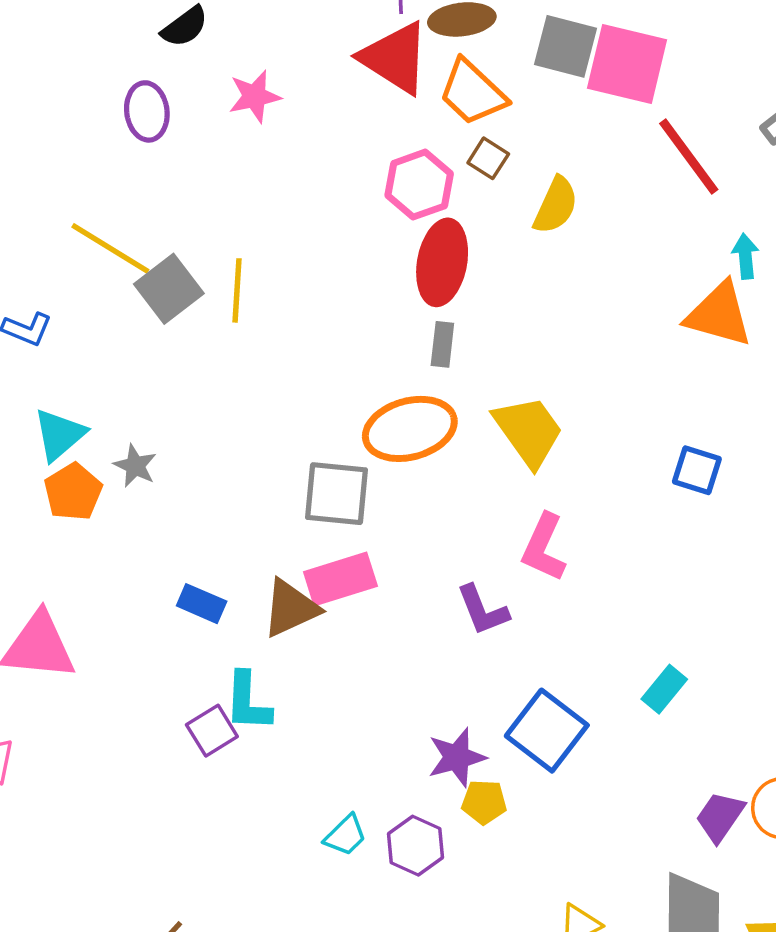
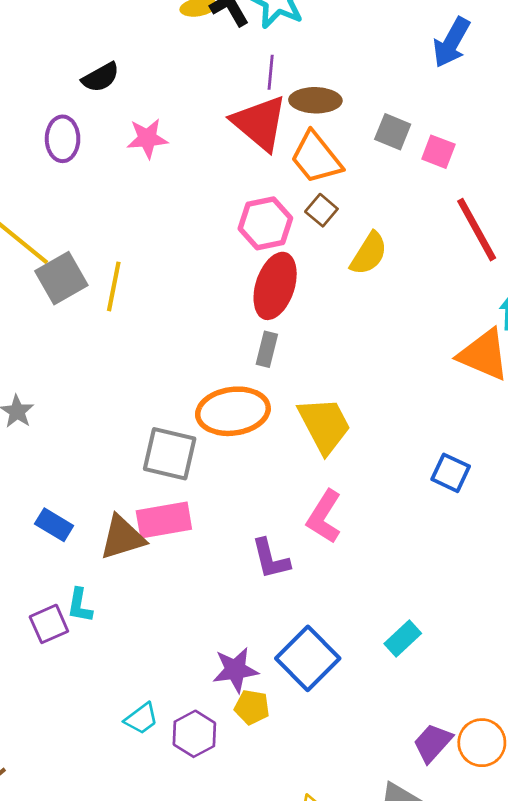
gray square: (565, 46) -> (393, 132), size x0.7
pink square: (627, 64) -> (438, 152), size x0.5
cyan L-shape: (248, 702) -> (80, 605), size x0.7

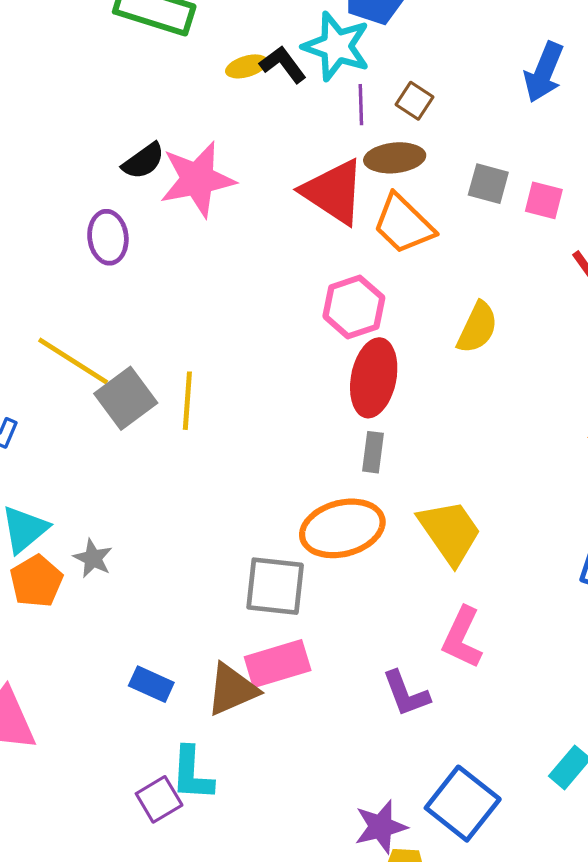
purple line: (271, 72) -> (361, 105), moved
pink star: (147, 138) -> (197, 179), moved, size x1.6
brown square: (321, 210) -> (415, 101), moved
cyan L-shape: (80, 605) -> (192, 774), size x1.4

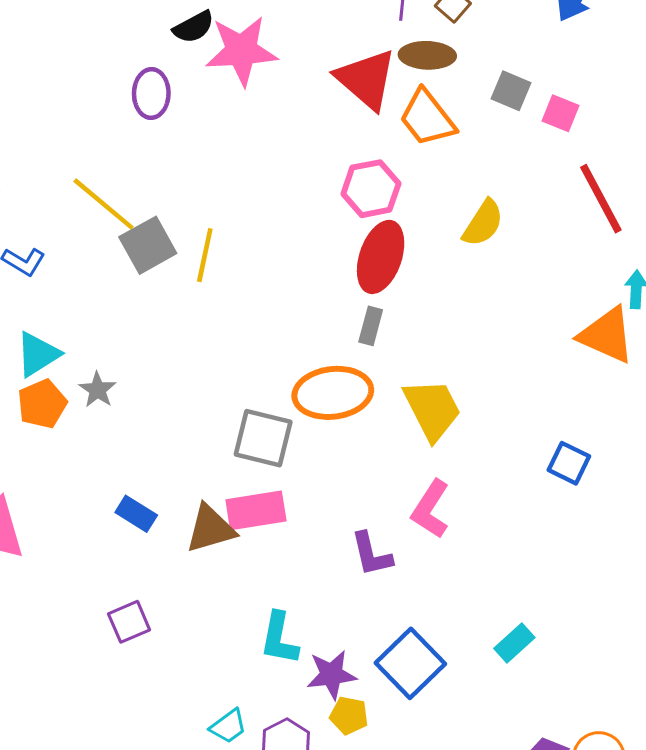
cyan L-shape: (192, 774) -> (279, 638), moved

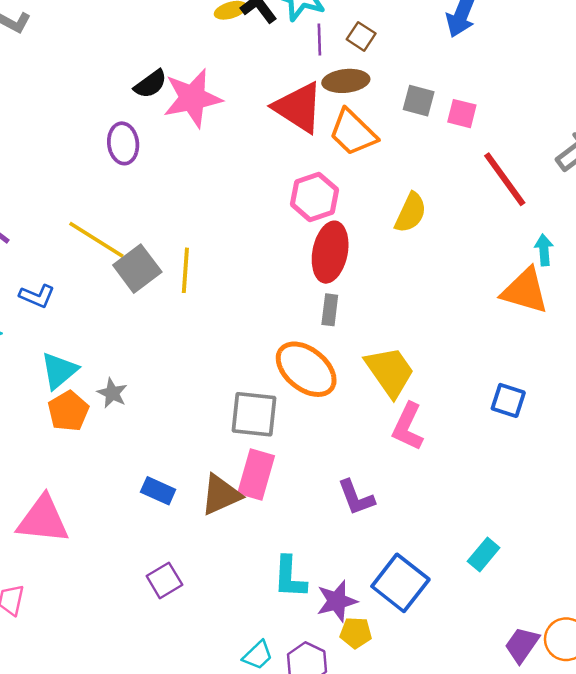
orange ellipse: (333, 393) -> (306, 369), turned 54
pink L-shape: (431, 509) -> (408, 427), moved
pink rectangle: (256, 510) -> (256, 474), turned -57

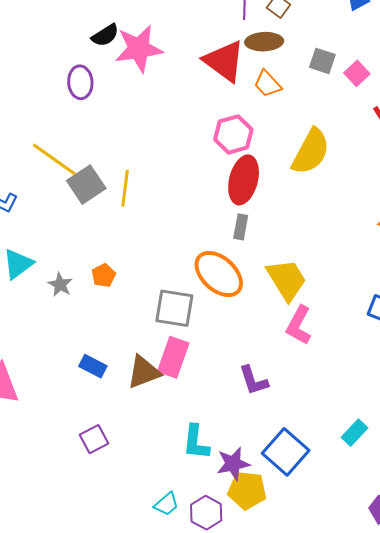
pink square: (462, 114) -> (357, 73), turned 30
orange trapezoid: (353, 132) -> (267, 84), size x0.7
yellow semicircle: (411, 213) -> (311, 152), size x1.4
orange pentagon: (68, 411) -> (104, 275), moved, size x0.7
yellow pentagon: (356, 633) -> (247, 490), size x1.5

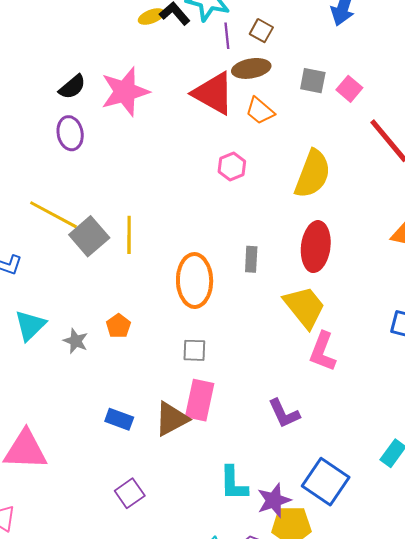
black semicircle: (105, 35) -> (72, 87), moved
pink hexagon: (233, 134) -> (232, 167), size x0.7
red ellipse: (244, 180) -> (316, 247), moved
orange ellipse: (219, 274) -> (195, 281), moved, turned 54
gray square: (174, 308) -> (194, 350), size x0.6

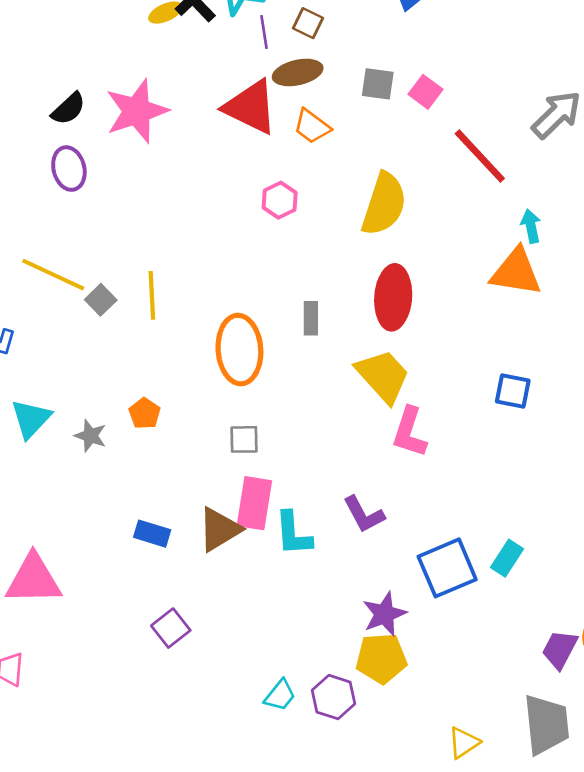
gray square: (89, 236) -> (101, 300), size x0.6
blue square: (326, 482) -> (447, 568), moved, turned 36
cyan L-shape: (233, 483) -> (293, 534), moved
purple star: (274, 500) -> (384, 614), moved

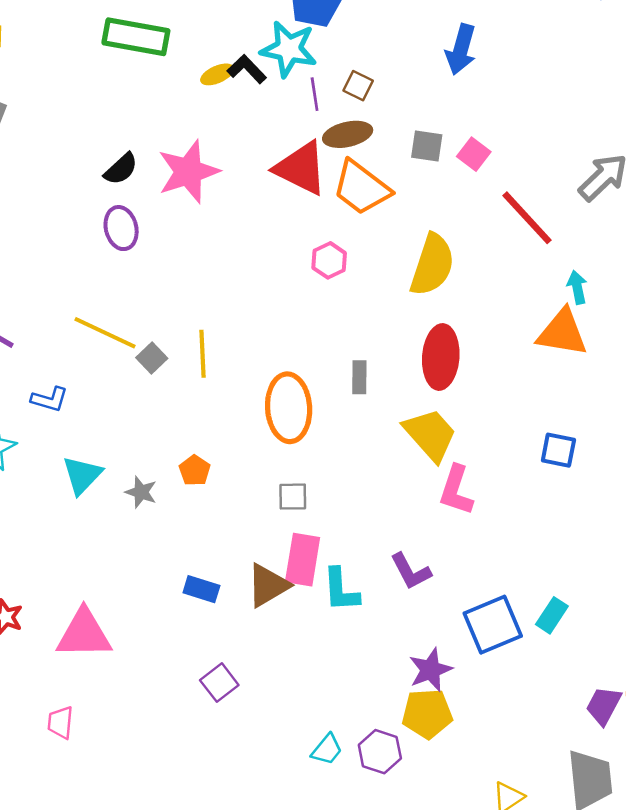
orange trapezoid: (312, 126) -> (361, 188), size x1.6

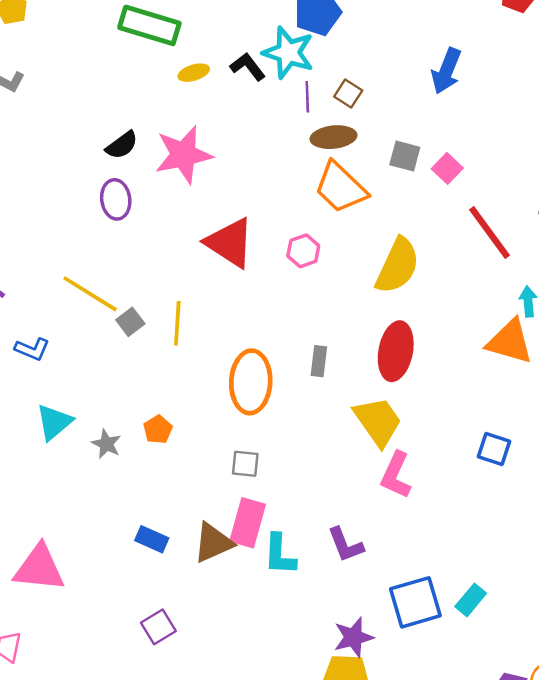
yellow ellipse: (217, 74) -> (194, 73), moved
red triangle: (301, 168) -> (230, 243), moved

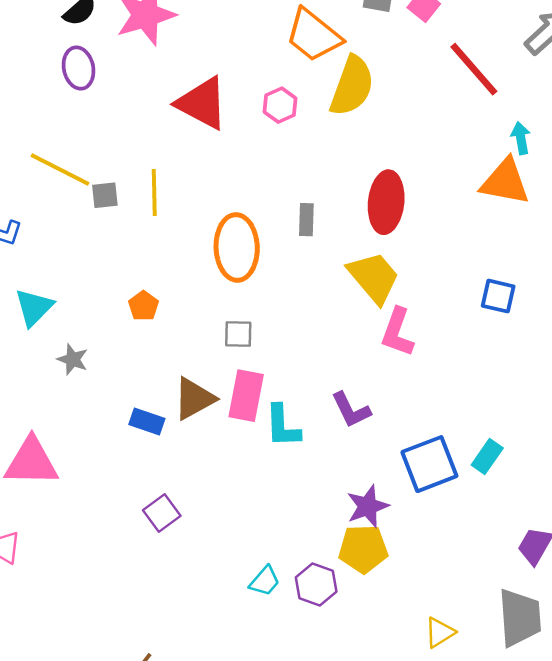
yellow semicircle: (397, 266) -> (352, 86), moved
gray square: (130, 322) -> (105, 195), turned 36
gray star: (106, 444) -> (73, 359), moved
brown triangle: (213, 543) -> (194, 399), moved

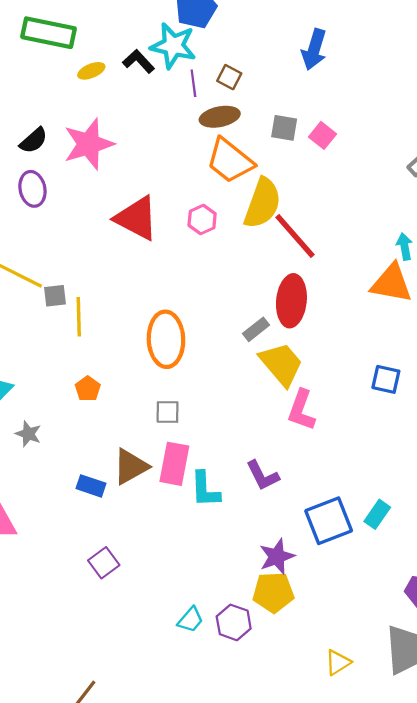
red line: (474, 69) -> (295, 236), moved
yellow line: (154, 193) -> (79, 317), moved
gray rectangle: (306, 220) -> (256, 329), moved, turned 50

